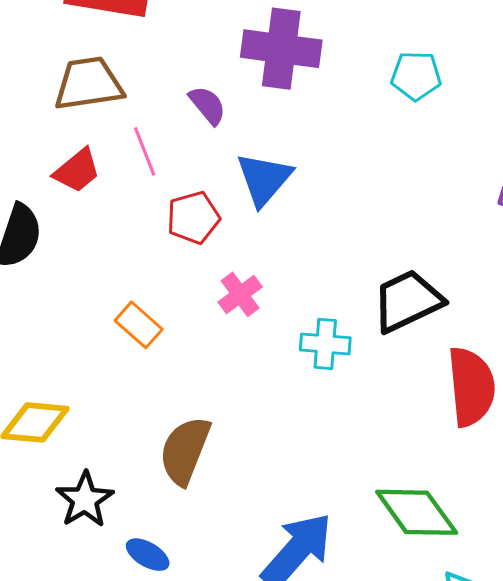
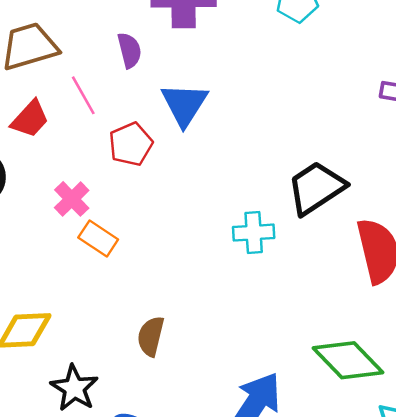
purple semicircle: (207, 105) -> (129, 50), turned 33
pink cross: (240, 294) -> (72, 199), moved
brown semicircle: (185, 451) -> (151, 336), size x0.7

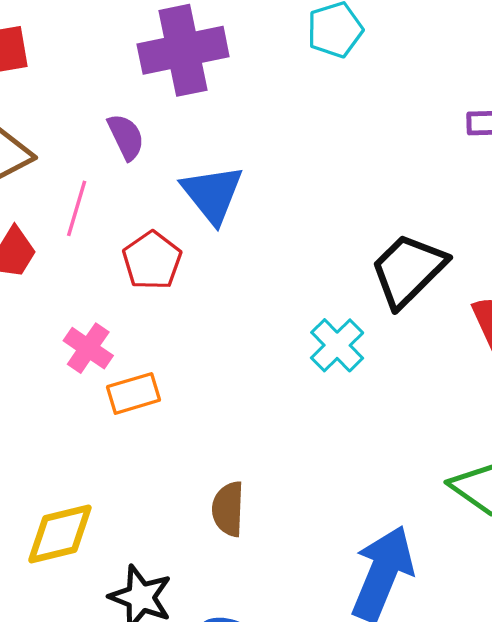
pink line: (83, 95) -> (77, 208), turned 57
cyan cross: (254, 233) -> (337, 345), turned -30
orange rectangle: (98, 238) -> (133, 393), turned -39

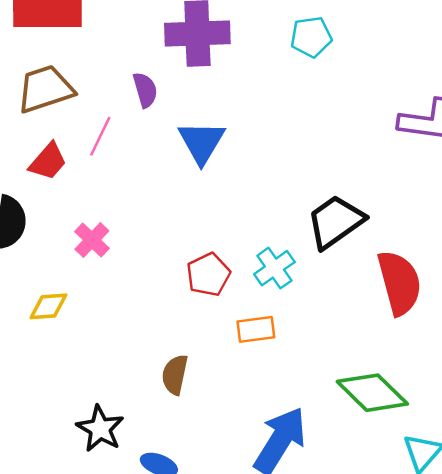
red pentagon: (152, 261) -> (208, 275), moved
orange rectangle: (133, 393) -> (256, 329), moved
yellow diamond: (60, 534) -> (48, 306), moved, size x0.7

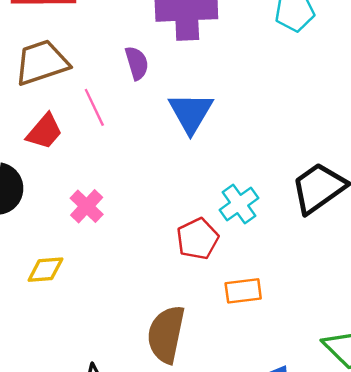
pink line: (100, 136) -> (94, 107), turned -51
cyan cross: (274, 268) -> (239, 204), moved
brown semicircle: (175, 375) -> (166, 334), size x1.5

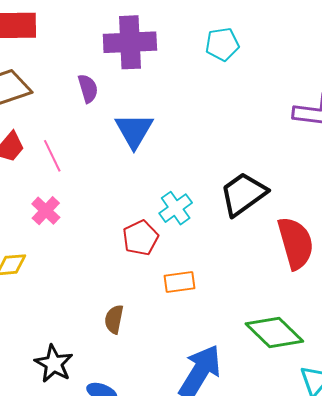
pink line: (94, 107) -> (52, 156), moved
brown semicircle: (166, 334) -> (114, 319), size x0.6

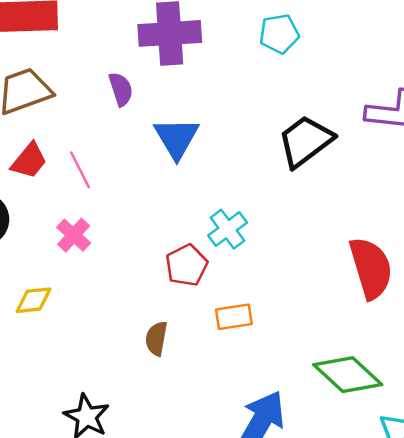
black trapezoid: (243, 194) -> (305, 141), moved
brown semicircle: (114, 319) -> (156, 338), moved

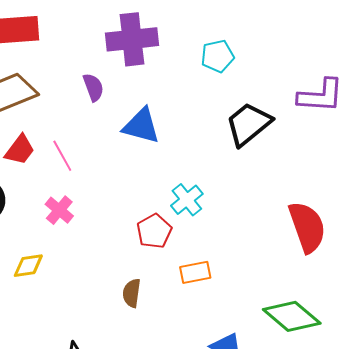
cyan pentagon: (279, 34) -> (217, 56), moved
blue triangle: (177, 138) -> (141, 126), turned -42

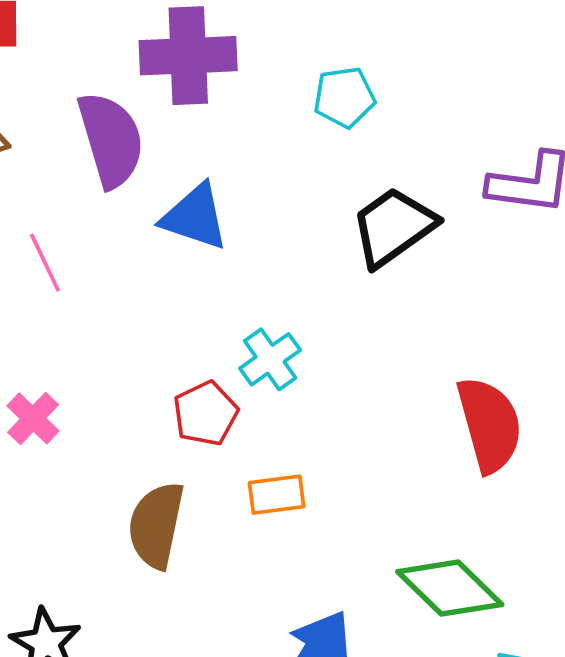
purple semicircle: (93, 87) -> (111, 140), size x1.8
pink cross: (59, 210) -> (33, 418), moved
brown semicircle: (132, 293) -> (156, 525), size x1.6

